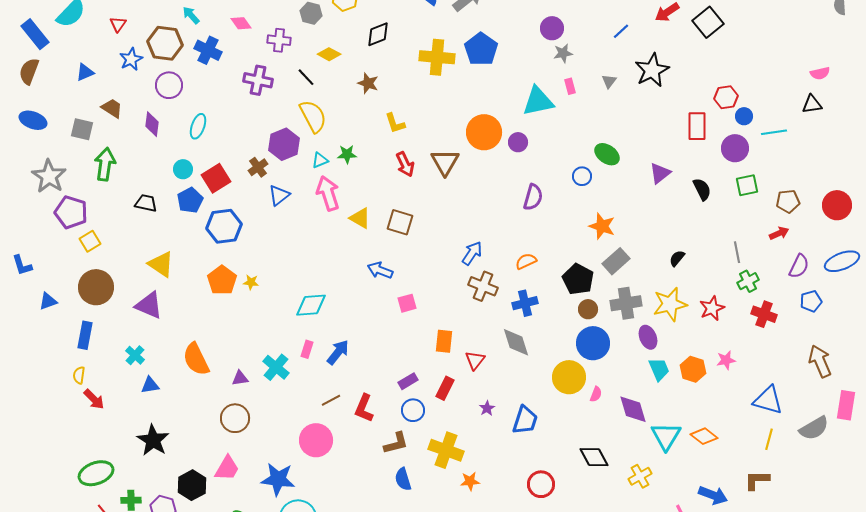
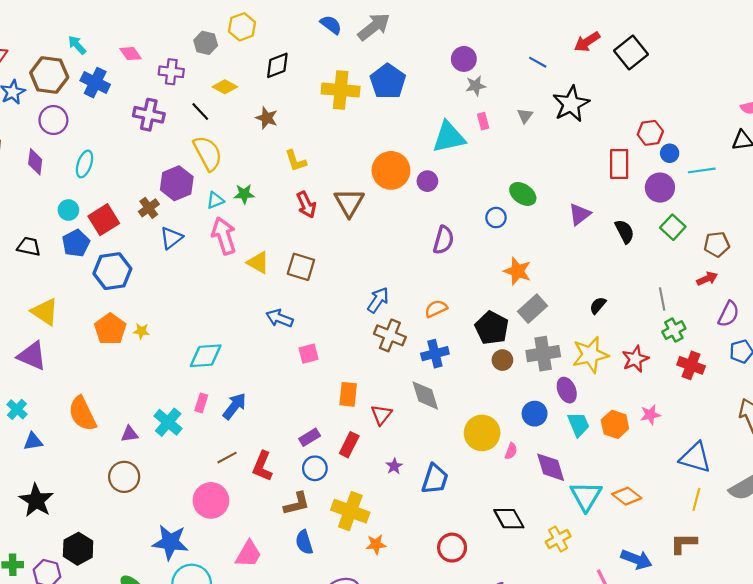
blue line: (621, 31) -> (538, 62), turned 72
green square: (747, 185) -> (673, 227), turned -35
blue circle: (593, 343) -> (535, 414), moved, size x0.7
pink trapezoid: (227, 468) -> (248, 554), moved

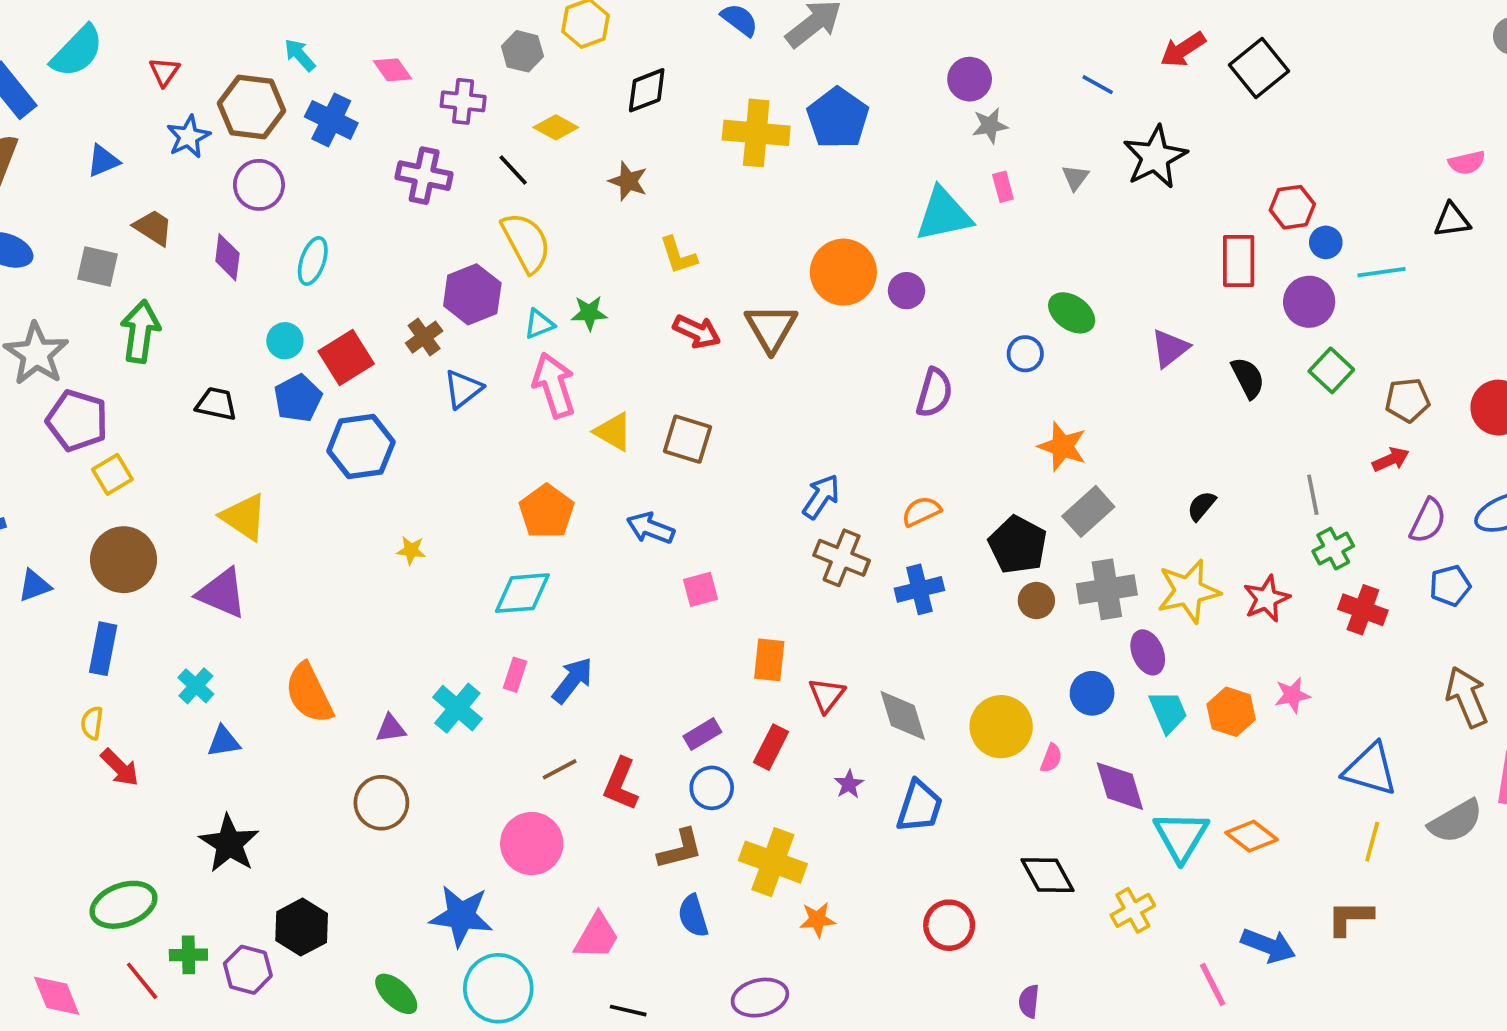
red arrow: (306, 205) -> (697, 331), turned -40
orange pentagon: (110, 329) -> (547, 511), moved
gray diamond: (425, 395) -> (903, 716), moved

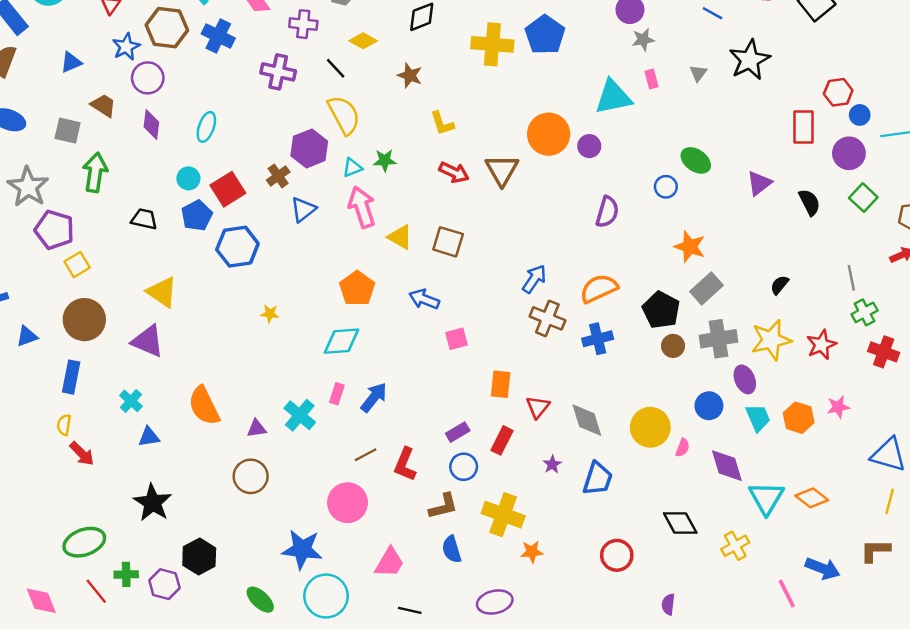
purple circle: (259, 185) -> (148, 78), moved
orange semicircle: (921, 511) -> (599, 288), size x1.5

